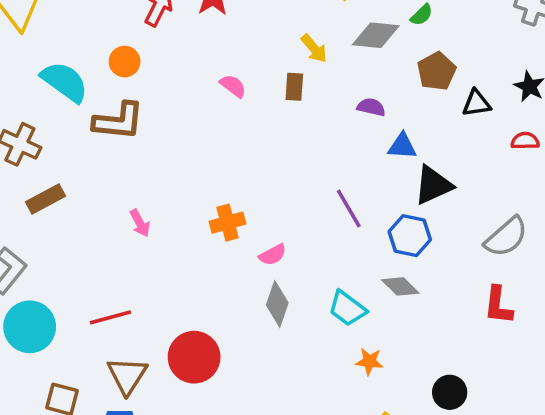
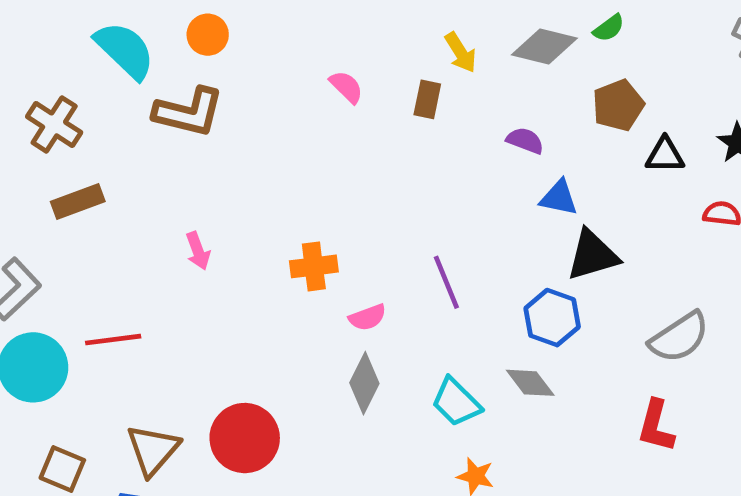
purple line: (349, 208) -> (446, 282), moved
red line: (110, 317) -> (113, 340), moved

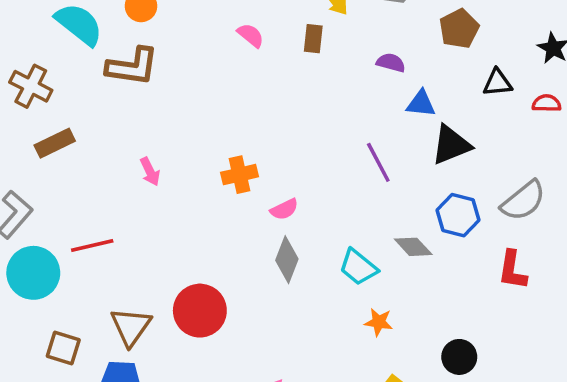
black triangle: (665, 155) -> (497, 83), moved
purple line: (446, 282) -> (378, 162), moved
blue hexagon: (552, 318) -> (458, 215), moved

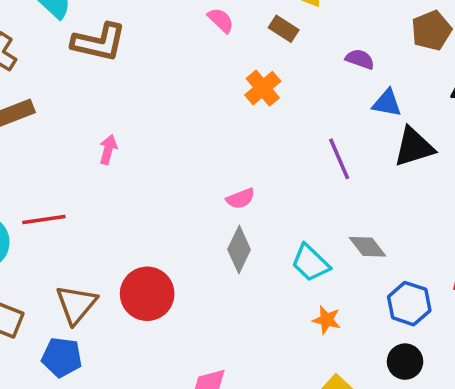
brown rectangle: (313, 39) -> (284, 29), turned -68
pink arrow: (150, 172) -> (108, 149), turned -144
orange cross: (240, 175) -> (263, 88), moved, turned -32
blue hexagon: (458, 215) -> (409, 304), moved

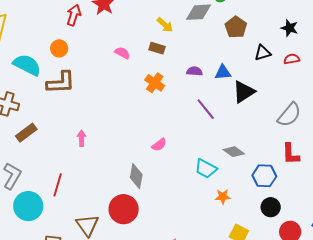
purple semicircle: (360, 59) -> (194, 71), moved
red line: (44, 219) -> (58, 185), turned -50
gray diamond: (239, 250) -> (136, 176), moved

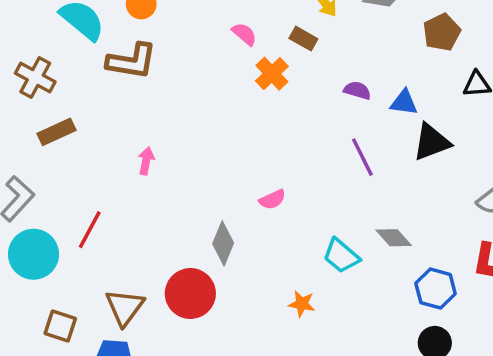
orange cross: (155, 83) -> (272, 74), moved
orange star: (223, 197) -> (302, 304), moved

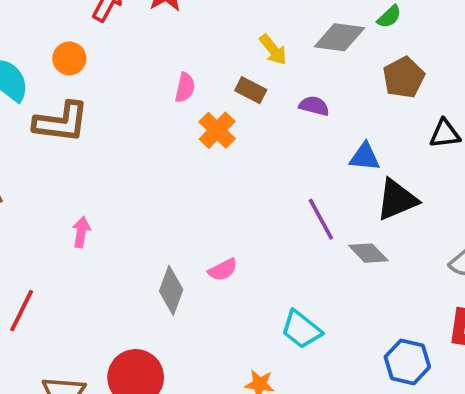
pink semicircle: (244, 34) -> (185, 88), turned 64
purple semicircle: (357, 90) -> (314, 106), moved
gray diamond: (394, 238) -> (368, 253), moved
gray diamond: (223, 243) -> (171, 290), moved

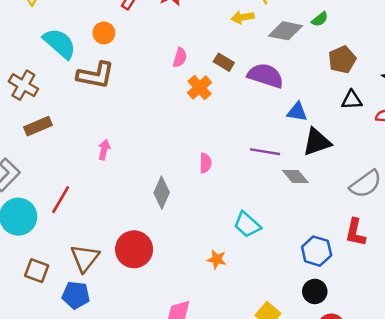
yellow arrow: (273, 50) -> (243, 17), moved, turned 115
brown pentagon: (404, 78) -> (342, 60), moved
purple semicircle: (314, 106) -> (266, 76), size x1.8
purple line: (321, 219) -> (265, 152), turned -56
pink semicircle: (223, 270) -> (205, 163), moved, turned -66

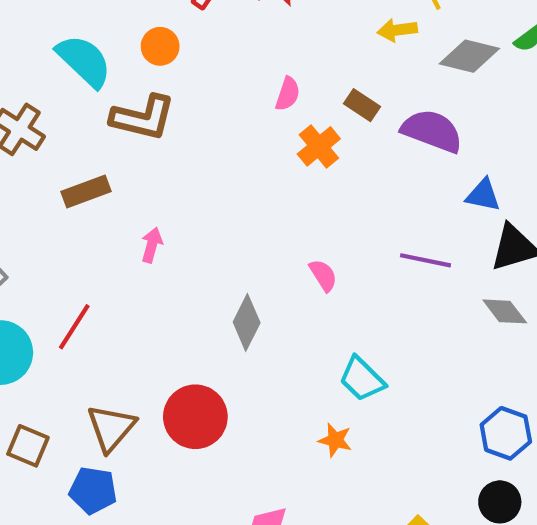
brown rectangle: (38, 126) -> (86, 192), moved
pink semicircle: (205, 163) -> (323, 275), turned -36
gray diamond: (295, 176) -> (505, 311), moved
cyan trapezoid: (247, 225) -> (362, 379), moved

